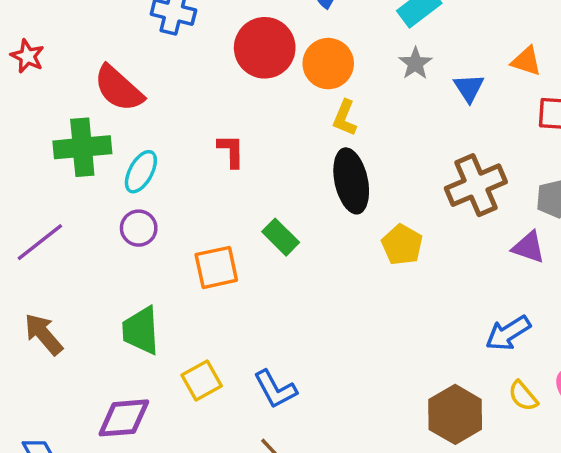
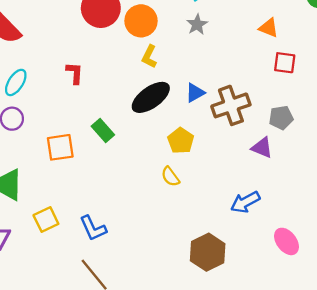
blue triangle: (469, 88) -> (195, 93), moved, turned 30
black ellipse: (351, 181) -> (151, 97), turned 63
yellow semicircle: (523, 396) -> (170, 177), moved

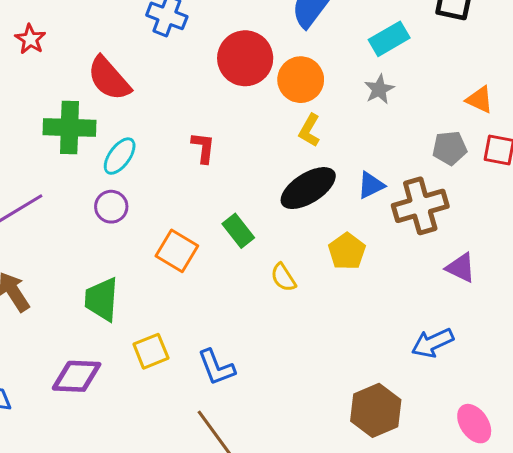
gray pentagon: (281, 118) -> (450, 148), moved
orange square: (60, 147) -> (177, 251), turned 36
yellow semicircle: (170, 177) -> (283, 278), moved
pink ellipse: (286, 241) -> (474, 424), moved

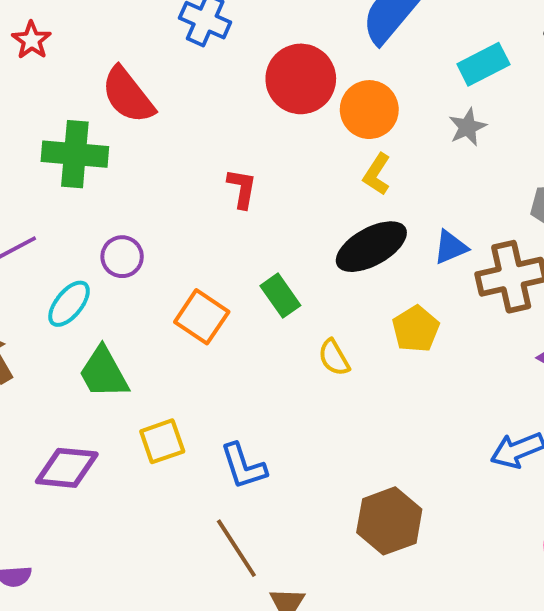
cyan ellipse: (120, 156) -> (69, 304), moved
green trapezoid: (102, 299) -> (104, 373), turned -36
brown hexagon: (376, 410) -> (389, 521), moved

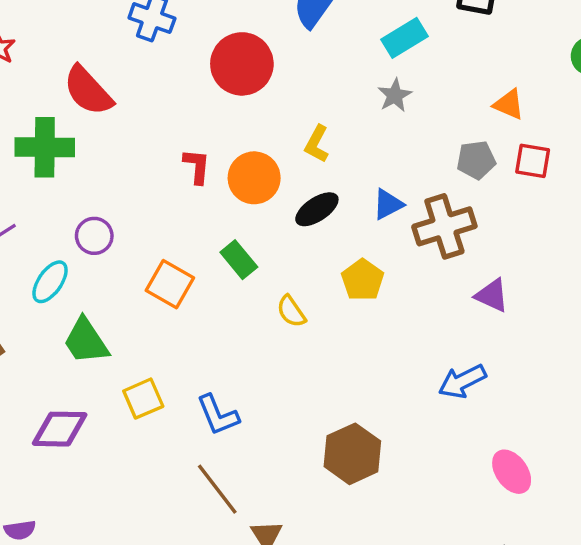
orange circle: (369, 110) -> (254, 178), moved
black ellipse: (371, 247) -> (317, 209), size x0.7

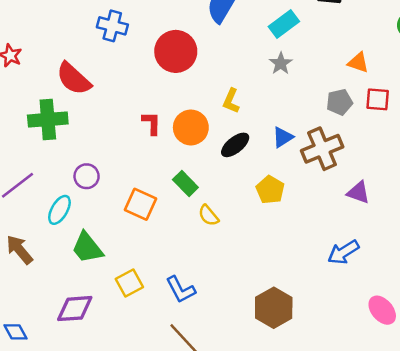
yellow semicircle: (291, 311) -> (208, 215), moved

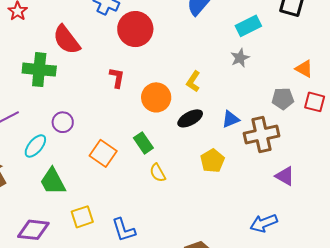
red circle: (176, 51) -> (135, 29), moved
red L-shape: (151, 123) -> (117, 78), moved

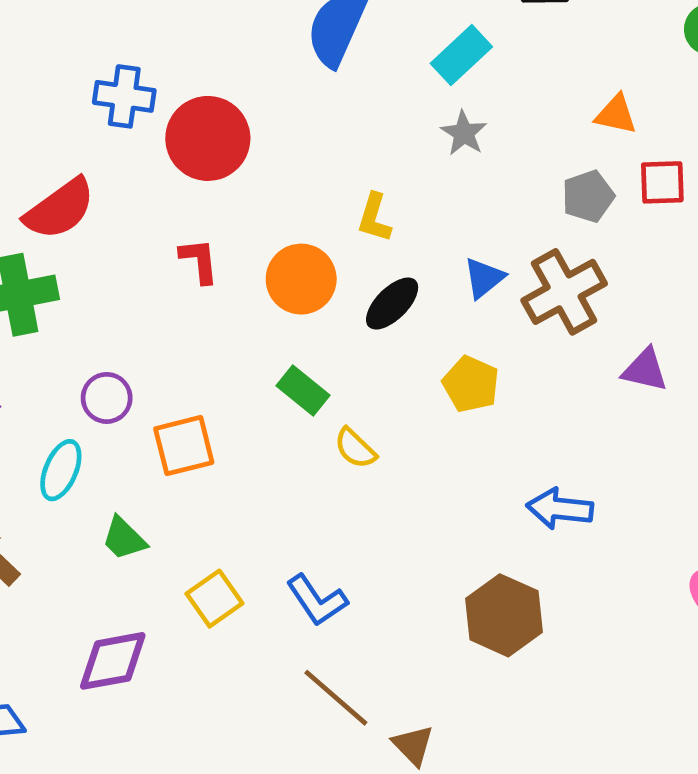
red semicircle: (67, 40) -> (60, 209), turned -72
orange square: (103, 153) -> (184, 446), moved, turned -32
green trapezoid: (53, 181) -> (124, 538), size x0.7
blue arrow: (264, 223) -> (560, 509), moved, turned 44

